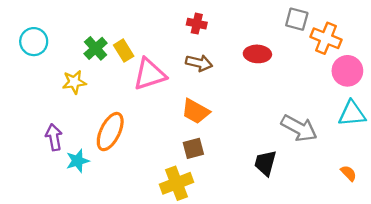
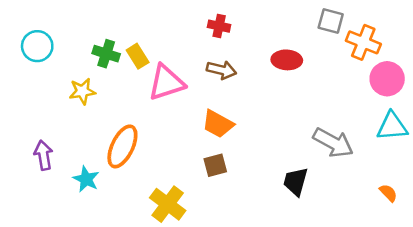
green cross: (96, 48) -> (106, 54), turned -30
purple arrow: (54, 137) -> (43, 155), moved
cyan star: (78, 161) -> (86, 179), turned -30
yellow cross: (177, 183) -> (168, 204), moved, turned -32

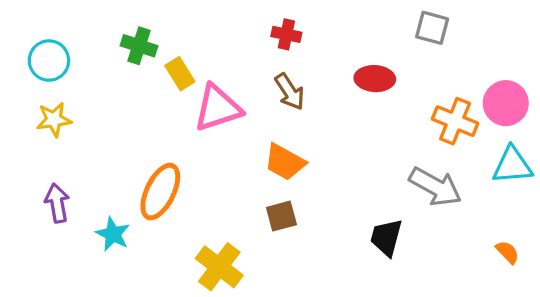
orange cross: (363, 42) -> (455, 121), moved
green cross: (106, 54) -> (139, 46), moved
brown arrow: (222, 70) -> (290, 92), turned 44
yellow star: (82, 91) -> (54, 119), moved

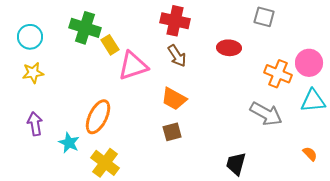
red cross: (286, 34) -> (175, 21), size x1.6
green cross: (139, 46) -> (85, 28), size x1.4
black trapezoid: (386, 237) -> (236, 164), moved
yellow cross: (219, 267) -> (105, 163), moved

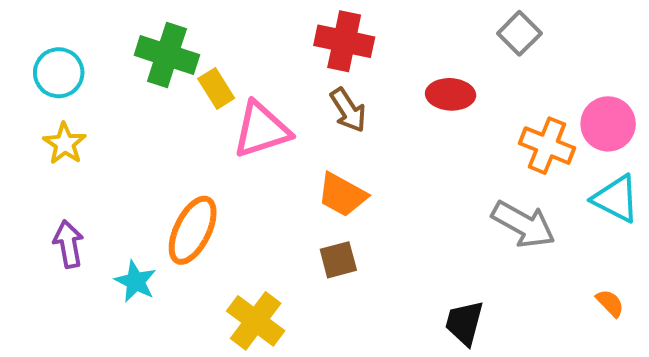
gray square: (264, 17) -> (519, 33), turned 30
yellow star: (33, 73) -> (65, 144), turned -30
cyan triangle: (313, 101) -> (616, 199), turned 32
yellow cross: (105, 163) -> (256, 321), moved

